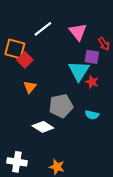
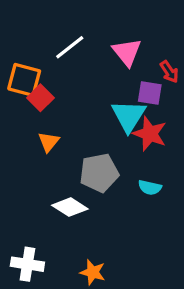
red star: (92, 82) -> (150, 134), size x1.5

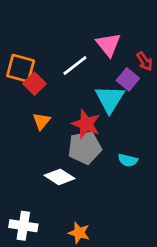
white line: (70, 47) -> (75, 65), moved
purple square: (150, 93) -> (128, 79), turned 30
red star: (150, 134) -> (86, 124), moved

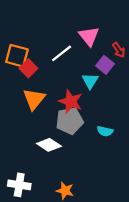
cyan triangle: (110, 99) -> (90, 81), size x0.7
orange triangle: (41, 121) -> (34, 99), size x1.5

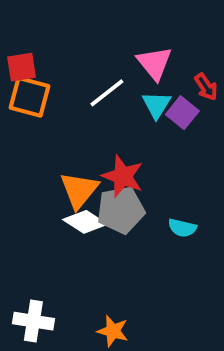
red square: (28, 68) -> (22, 67), moved, turned 36
cyan triangle: (90, 81) -> (156, 105), moved
orange triangle: (34, 99) -> (79, 190), moved
white diamond: (49, 145) -> (85, 222), moved

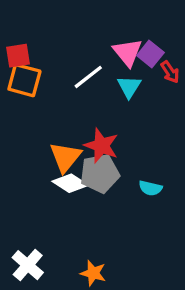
purple square: (182, 113) -> (150, 54), moved
white cross: (33, 321) -> (28, 265), turned 32

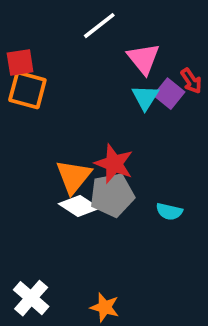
purple square: (150, 54) -> (169, 94), moved
white line: (88, 77) -> (99, 26), moved

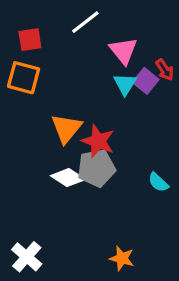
red square: (20, 62) -> (30, 40), moved
orange triangle: (73, 177) -> (66, 128), moved
cyan semicircle: (169, 212) -> (158, 182), moved, turned 30
orange star: (105, 307) -> (122, 258), moved

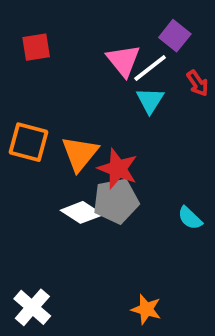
white line: (85, 22) -> (150, 68), moved
pink triangle: (123, 51) -> (123, 60), moved
orange square: (24, 78) -> (28, 142), moved
purple square: (146, 81) -> (175, 36), moved

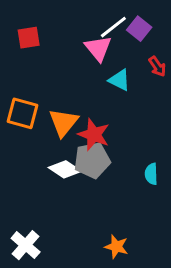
white line: (150, 68) -> (113, 27), moved
cyan triangle: (150, 100) -> (119, 80), turned -35
cyan semicircle: (190, 218) -> (151, 174), turned 45

